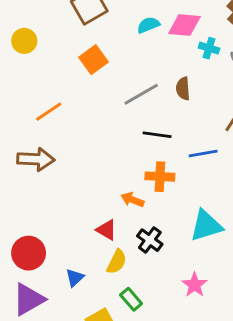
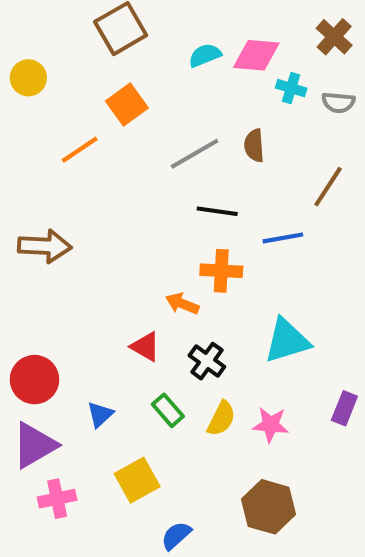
orange line: (49, 112) -> (80, 150), moved
yellow semicircle: (117, 262) -> (221, 419), moved
pink star: (195, 285) -> (271, 425), turned -30
green rectangle: (131, 299) -> (168, 410), moved

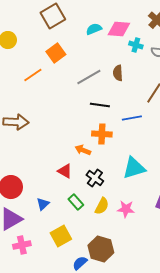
brown hexagon: (269, 507) -> (101, 249), moved

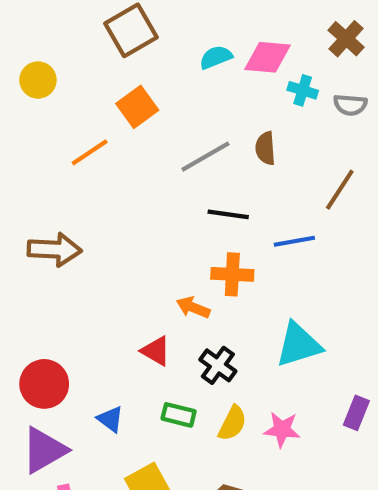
green rectangle: (76, 202) -> (179, 415), turned -35
blue triangle: (43, 204) -> (110, 419), turned -40

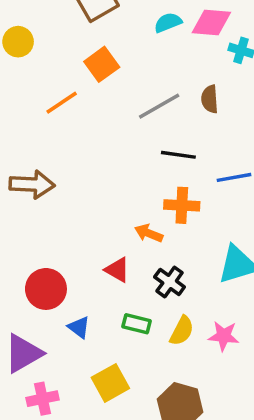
red circle: (44, 384) -> (46, 289), moved

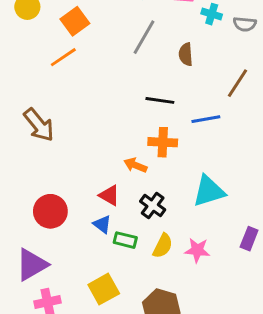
orange square: (102, 64) -> (75, 21), moved
gray line: (159, 106) -> (144, 37), moved, turned -30
brown arrow: (32, 184) -> (39, 125), turned 48
blue triangle: (79, 327) -> (102, 224), moved

